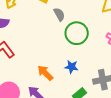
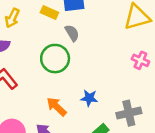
green circle: (77, 33) -> (55, 59), moved

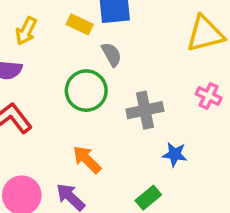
blue star: (89, 98) -> (175, 154), moved
gray cross: (129, 113) -> (145, 110), moved

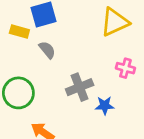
green circle: (86, 91) -> (18, 93), moved
blue star: (175, 154) -> (105, 106), moved

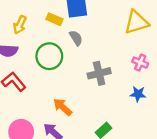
green circle: (18, 93) -> (49, 56), moved
blue star: (105, 106) -> (138, 94), moved

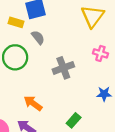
yellow triangle: (136, 22) -> (93, 16), turned -30
blue star: (138, 94) -> (104, 94), moved

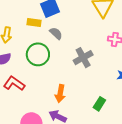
orange arrow: (33, 103) -> (60, 94), turned -108

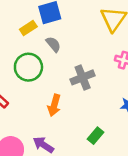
yellow rectangle: (34, 23) -> (28, 28), turned -48
orange arrow: (60, 94) -> (54, 105), moved

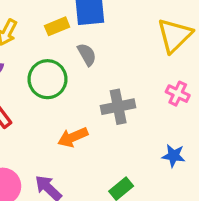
orange arrow: (54, 105) -> (73, 137), turned 40

